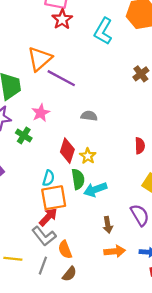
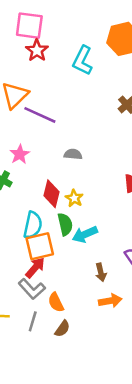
cyan semicircle: (48, 178) -> (33, 225), size x1.5

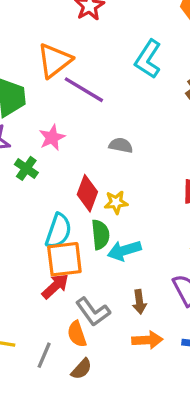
cyan L-shape: (83, 61) -> (148, 59), moved
yellow star: (74, 198) -> (116, 202), turned 30
gray L-shape: (32, 289) -> (93, 312), moved

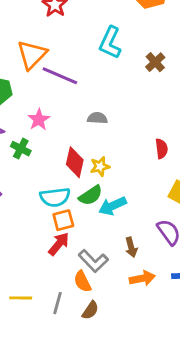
cyan semicircle: (58, 231) -> (55, 197), turned 72
green semicircle: (100, 235) -> (91, 195), turned 70
orange square: (64, 259) -> (63, 220), size x0.7

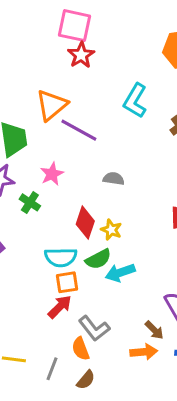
yellow star: (100, 166) -> (111, 230), turned 30
brown arrow: (131, 247) -> (154, 330), moved, turned -36

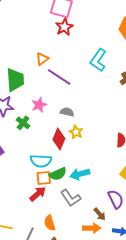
orange triangle: (52, 105) -> (42, 59), size x0.6
gray semicircle: (114, 179) -> (67, 112), moved
yellow star: (111, 230) -> (76, 132), moved
green semicircle: (98, 259) -> (58, 174), moved
gray L-shape: (94, 328) -> (71, 198), moved

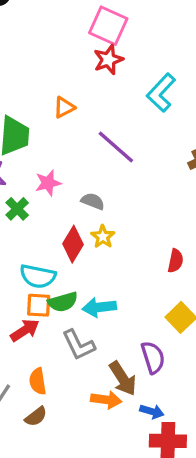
cyan L-shape: (98, 60) -> (161, 93), moved
purple line: (59, 77) -> (116, 147), moved
brown arrow: (100, 214) -> (123, 378), size x1.5

